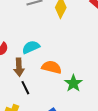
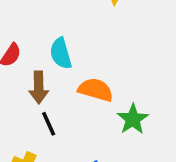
cyan semicircle: (31, 47) -> (61, 53), turned -84

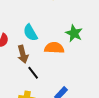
green star: (133, 119) -> (74, 33), moved

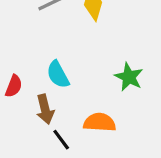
orange semicircle: (54, 48) -> (100, 122), moved

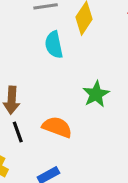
cyan semicircle: (58, 75) -> (54, 45), moved

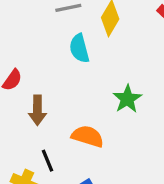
black line: (18, 132) -> (48, 161), moved

